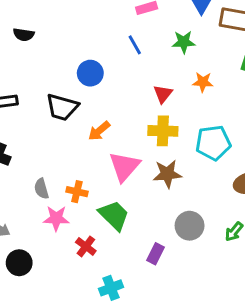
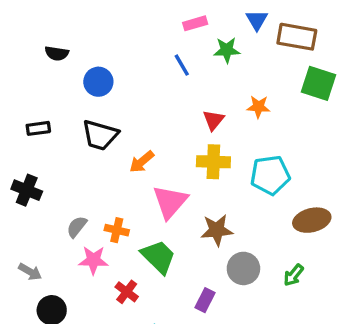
green star: (184, 42) -> (227, 50), moved
blue circle: (90, 73) -> (98, 82), moved
brown star: (167, 174) -> (217, 230), moved
gray semicircle: (41, 189) -> (77, 227), turned 54

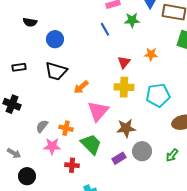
red cross: (127, 292) -> (72, 165), turned -32
purple rectangle: (205, 300) -> (119, 158), moved, turned 32

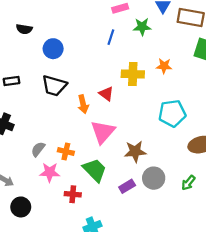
blue line: (105, 29) -> (111, 37), turned 48
red triangle: (124, 62) -> (106, 94), moved, turned -32
orange arrow: (81, 87) -> (83, 104), turned -63
yellow cross: (124, 87) -> (133, 74), moved

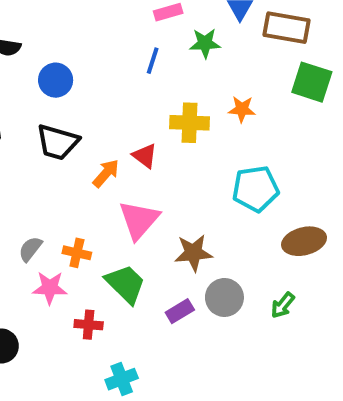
orange arrow: (83, 104) -> (106, 173), turned -126

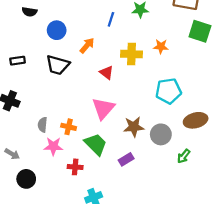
orange arrow: (106, 173) -> (87, 45), moved
gray semicircle: (30, 249) -> (43, 125), turned -32
gray circle: (224, 297) -> (161, 134), moved

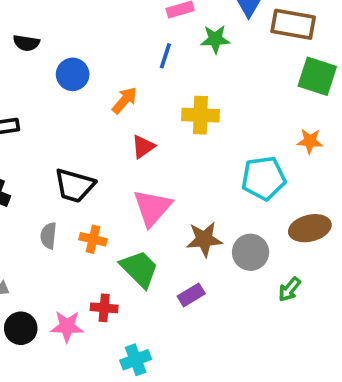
orange star: (161, 46) -> (310, 141), moved
black trapezoid: (58, 65) -> (74, 186), moved
red triangle: (107, 73) -> (143, 147), moved, turned 48
pink star: (53, 146) -> (67, 326), moved

